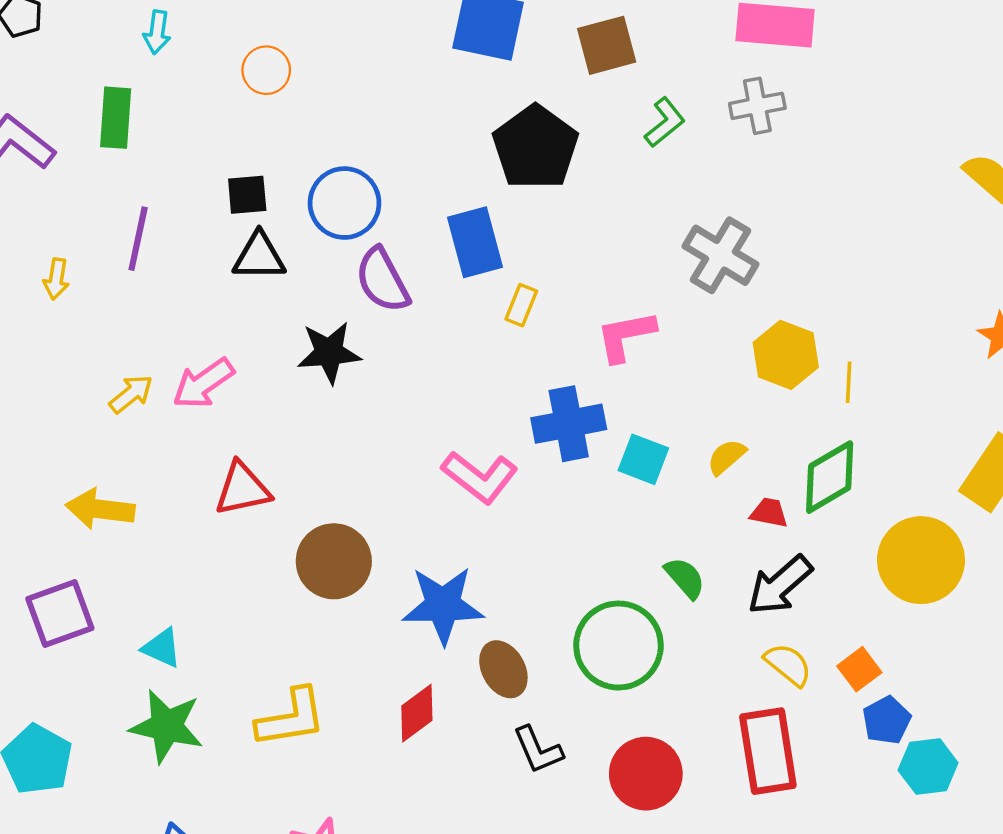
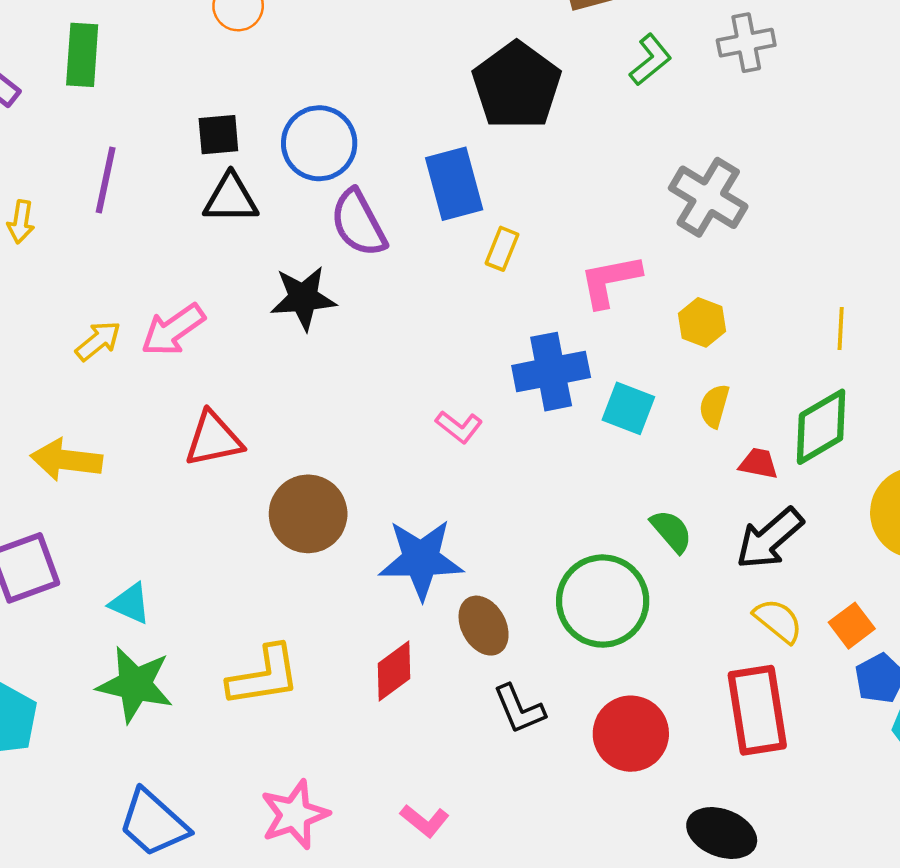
yellow hexagon: (786, 355) -> (702, 322), moved, size x0.7
yellow semicircle: (726, 457) -> (714, 406), turned -33
pink L-shape: (480, 477) -> (459, 427), size x0.6

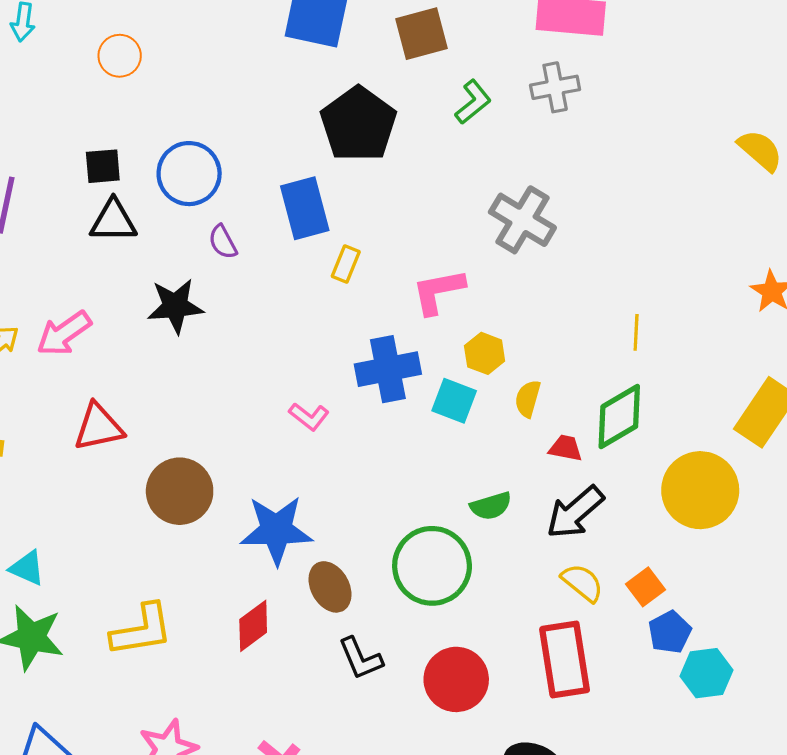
purple semicircle: (358, 223) -> (223, 242), size x0.6
yellow hexagon: (702, 322) -> (485, 353), moved
green semicircle: (671, 531) -> (491, 506), turned 114

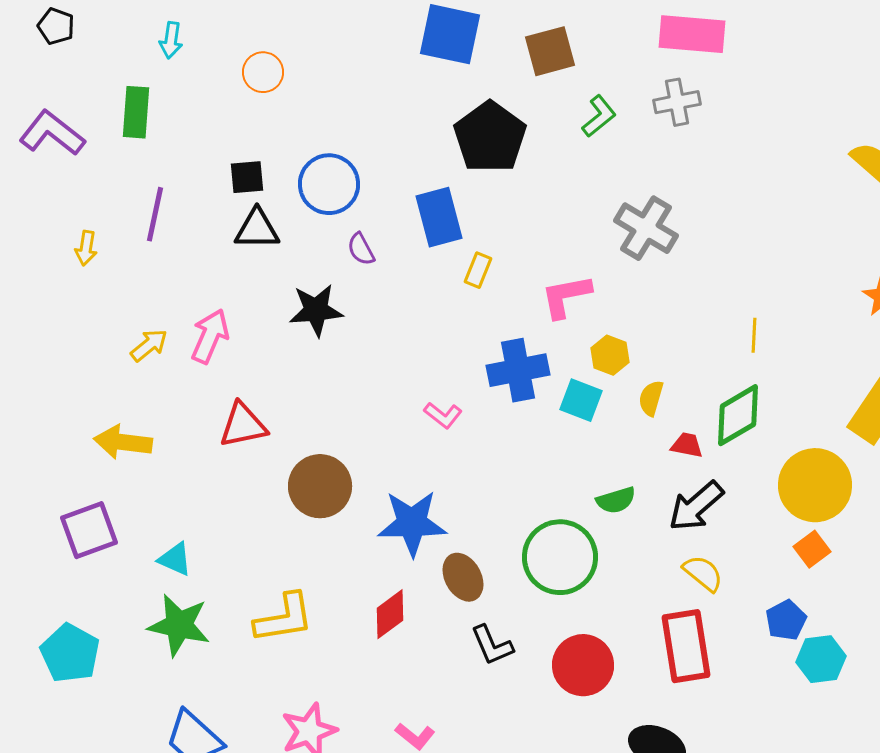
pink arrow: (64, 333) -> (210, 336), turned 148
orange square: (646, 587) -> (812, 549), moved

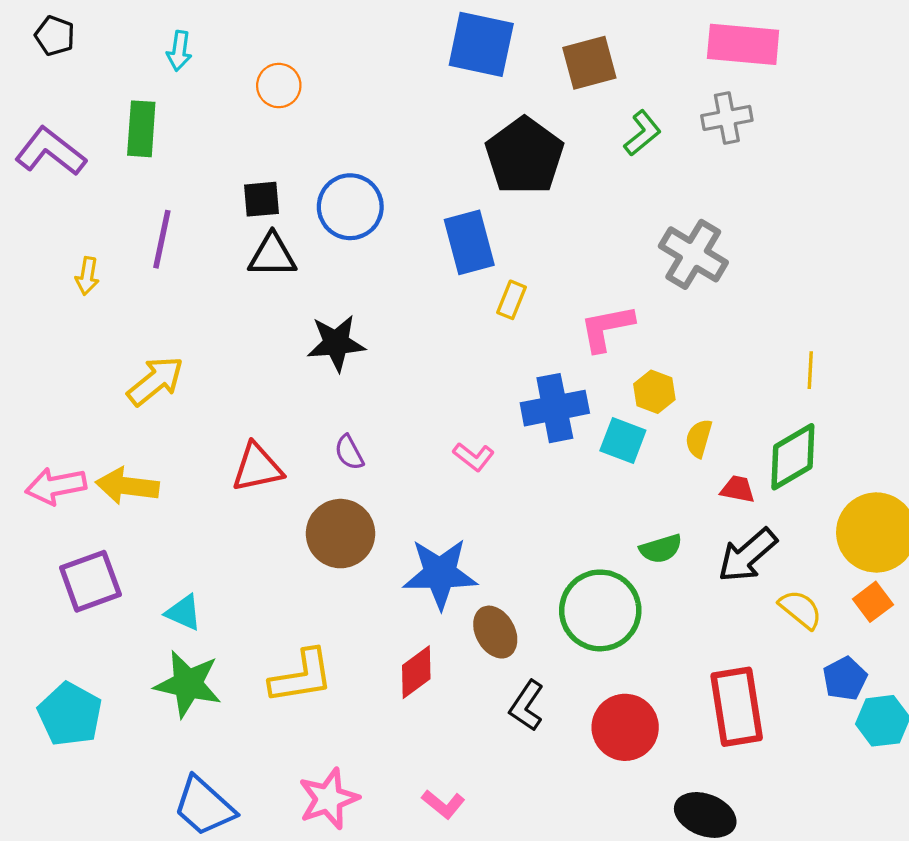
purple semicircle: (361, 249) -> (349, 452), moved
pink arrow: (210, 336) -> (56, 486), moved, turned -124
yellow arrow: (149, 345) -> (155, 381), size x1.4
yellow semicircle: (703, 573) -> (800, 609), moved
black L-shape: (492, 645) -> (527, 706), turned 57

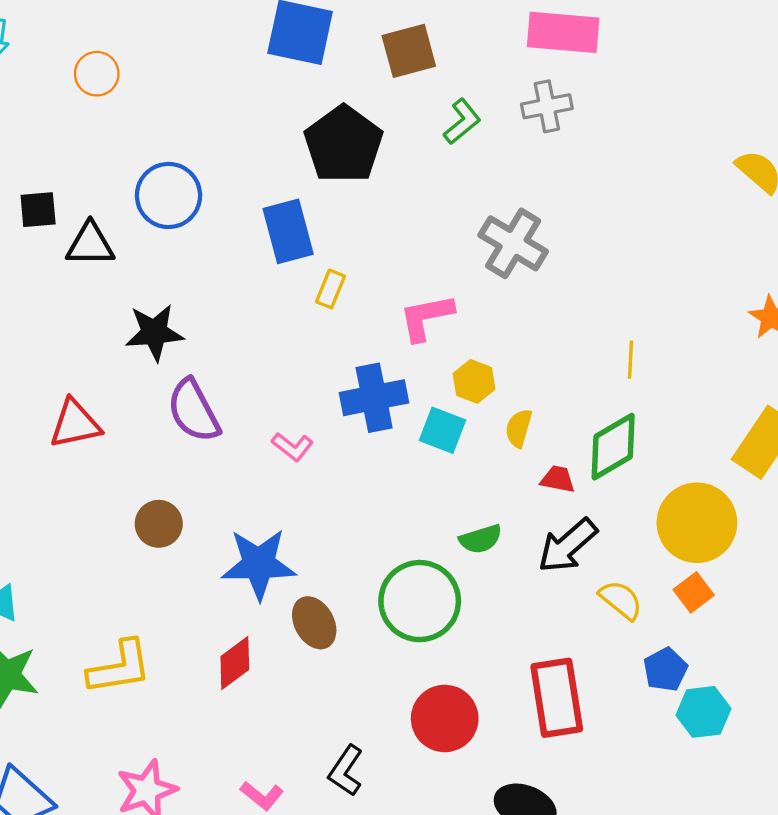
black square: (261, 199) -> (38, 210), moved
purple semicircle: (349, 452) -> (194, 411), moved, size x1.8
red triangle: (257, 468) -> (75, 424), moved
brown circle: (340, 534) -> (159, 524), size x0.7
black L-shape: (527, 706) -> (346, 771), moved

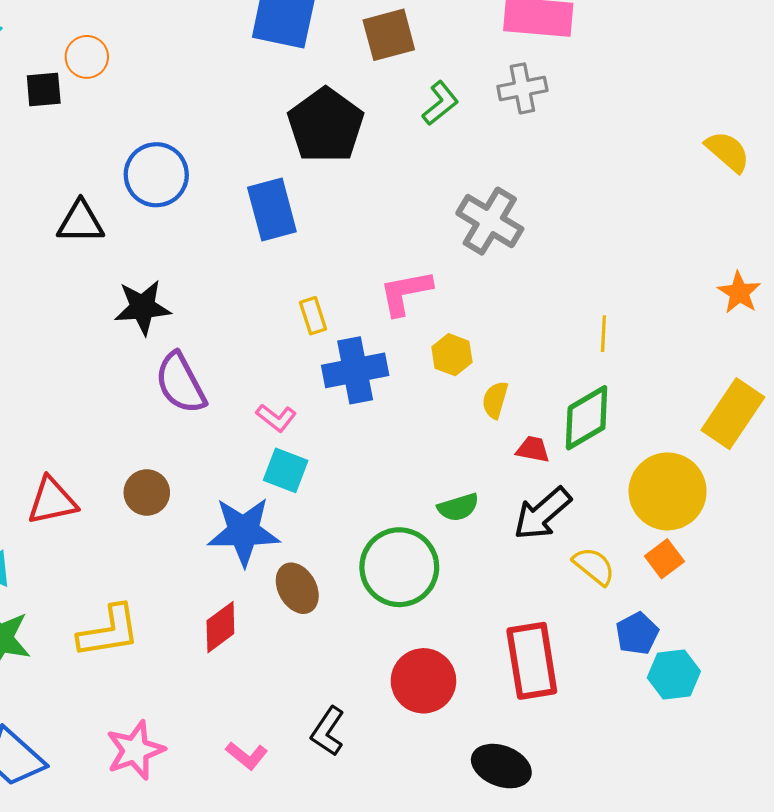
black square: (38, 210) -> (44, 90), moved
yellow rectangle: (331, 289) -> (313, 316), moved, turned -40
red triangle: (75, 424) -> (52, 501), moved
cyan square: (443, 430) -> (286, 470), moved

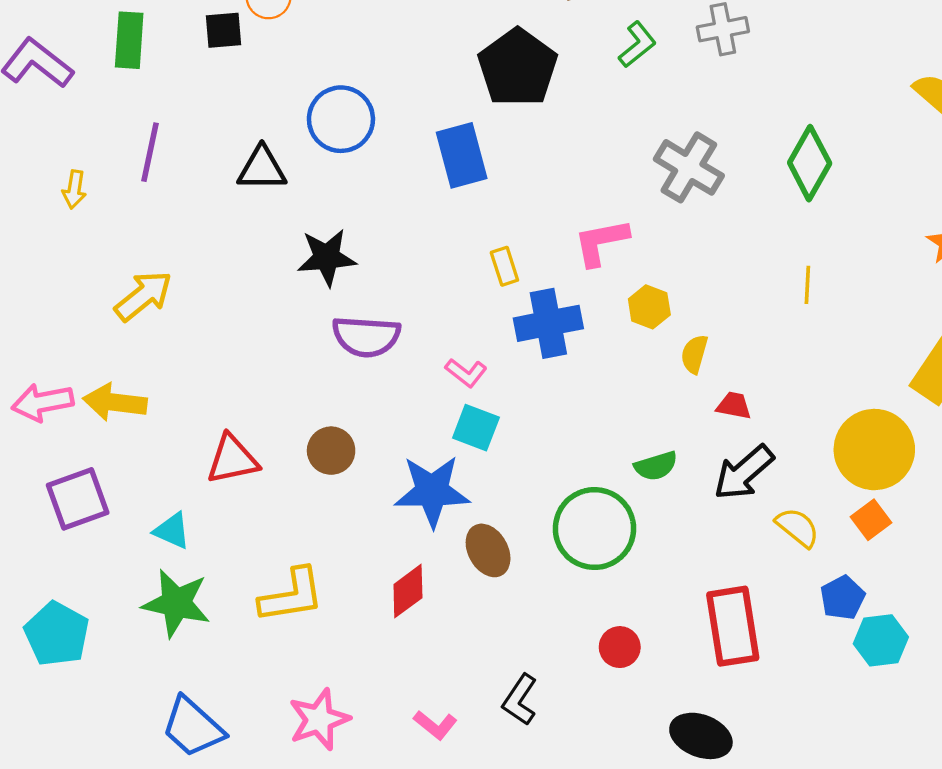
purple semicircle: (180, 383) -> (366, 336), turned -58
green diamond: (587, 418) -> (810, 163), moved, turned -30
red circle: (423, 681) -> (620, 647), size x0.6

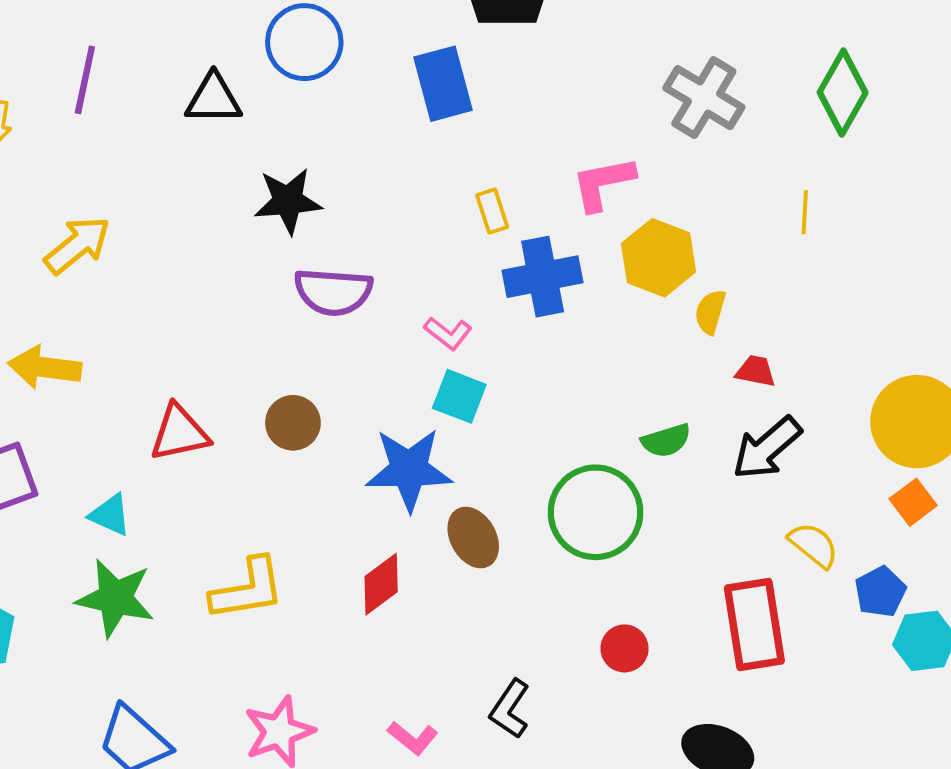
yellow line: (807, 285) -> (805, 212), moved
yellow hexagon: (649, 307) -> (659, 258), size x1.5
yellow semicircle: (797, 527) -> (814, 545), moved

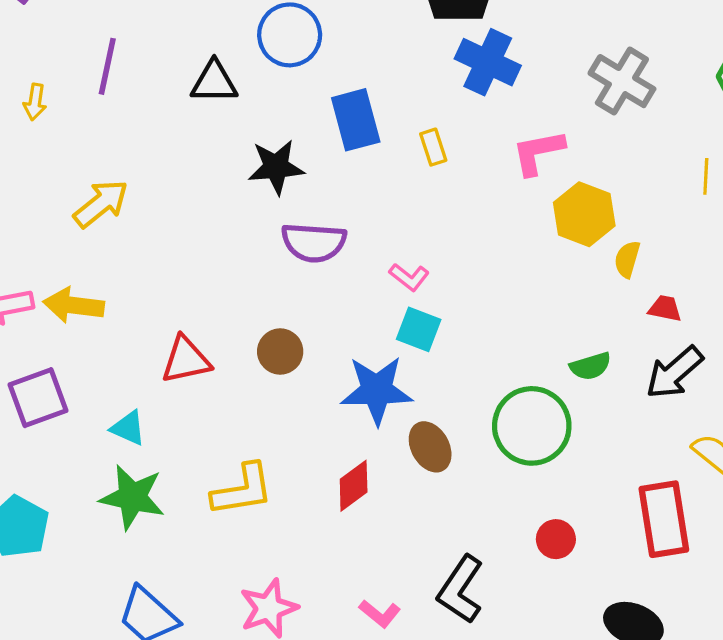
blue rectangle: (443, 84) -> (356, 120), moved
yellow rectangle: (492, 211) -> (433, 147), moved
blue cross: (543, 277) -> (488, 62), moved, turned 36
black L-shape: (510, 709) -> (460, 589), size x1.4

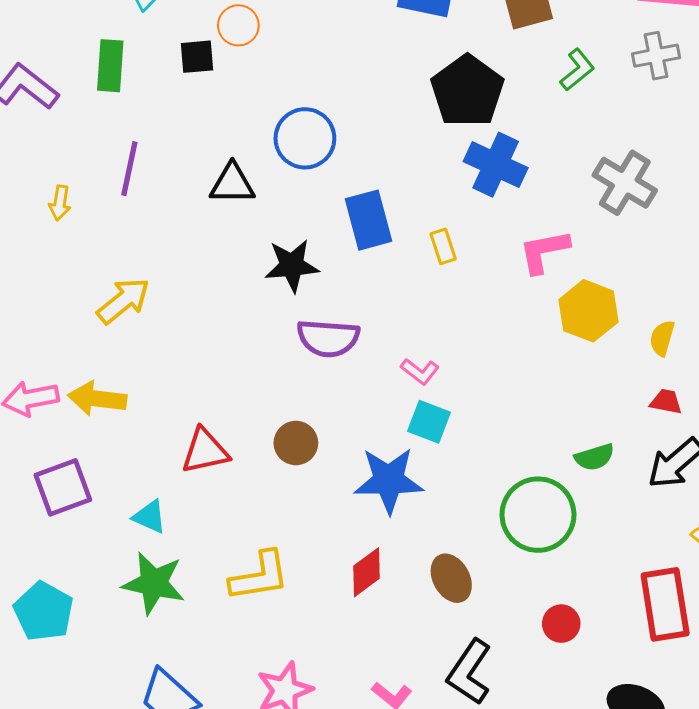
yellow semicircle: (627, 259) -> (662, 338), moved
brown ellipse: (430, 447) -> (451, 578), moved

